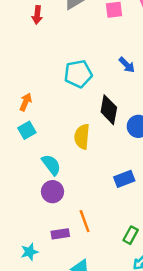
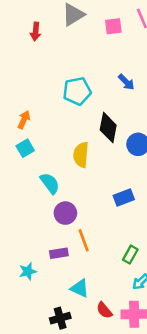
purple circle: (53, 192) -> (65, 213), moved

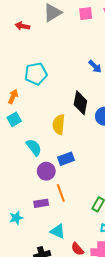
pink square: (113, 26) -> (86, 14), moved
red arrow: (36, 32) -> (22, 26), turned 96
cyan pentagon: (77, 91) -> (36, 74), moved
blue rectangle: (124, 198) -> (66, 159), moved

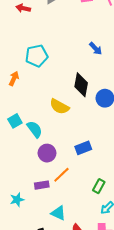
cyan square: (14, 119) -> (15, 121), moved
yellow semicircle: (59, 125) -> (59, 106), turned -66
blue rectangle: (66, 159) -> (83, 148), moved
orange line: (61, 193) -> (61, 175), turned 66

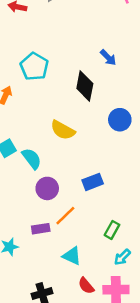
cyan pentagon: (37, 56) -> (34, 67), turned -30
black diamond: (81, 85) -> (85, 86), moved
cyan triangle: (58, 213) -> (72, 256), moved

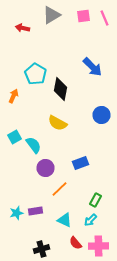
blue arrow: (108, 57) -> (92, 67), size x1.5
black diamond: (85, 86) -> (60, 89), moved
purple rectangle: (41, 229) -> (36, 211), moved
cyan arrow: (122, 257) -> (90, 220), moved

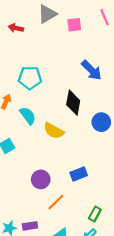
pink square: (84, 16) -> (74, 25), moved
cyan pentagon: (36, 74) -> (30, 78), turned -30
black diamond: (60, 89) -> (73, 103), moved
cyan semicircle: (34, 145) -> (28, 116), moved

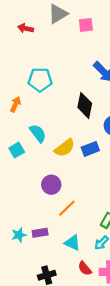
cyan semicircle: (28, 116) -> (38, 133), moved
yellow semicircle: (54, 131) -> (65, 148), moved, turned -66
blue rectangle: (79, 174) -> (90, 149), moved

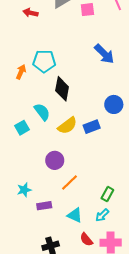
orange arrow: (16, 104) -> (21, 72), moved
black diamond: (85, 105) -> (62, 89), moved
cyan star: (19, 235) -> (24, 190), moved

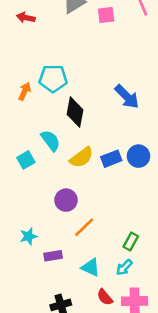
red arrow: (30, 13) -> (26, 18), moved
blue arrow: (104, 54) -> (127, 97), moved
blue circle: (114, 104) -> (138, 156), moved

